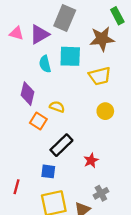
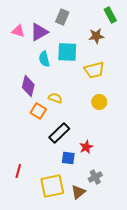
gray rectangle: (65, 18) -> (62, 17), size x0.7
brown star: (102, 39) -> (96, 36), size x0.7
blue square: (48, 171) -> (68, 158), moved

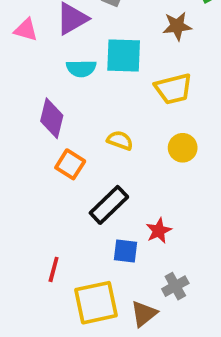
pink triangle: (18, 31) -> (26, 30), moved
cyan semicircle: (44, 59) -> (81, 68), turned -77
yellow semicircle: (55, 98) -> (120, 140), moved
red line: (18, 171) -> (54, 269), moved

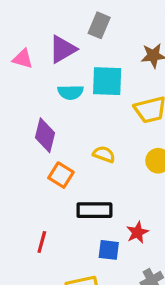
black rectangle: (109, 205) -> (94, 210), turned 44
red line: (54, 269) -> (42, 242), moved

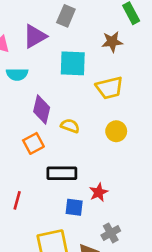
cyan semicircle: (71, 92) -> (17, 74), moved
purple diamond: (45, 135) -> (42, 110), moved
orange square: (61, 175) -> (33, 143), turned 30

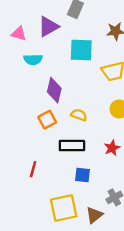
yellow semicircle: (70, 126) -> (79, 115), moved
red star: (99, 192) -> (112, 148), moved

